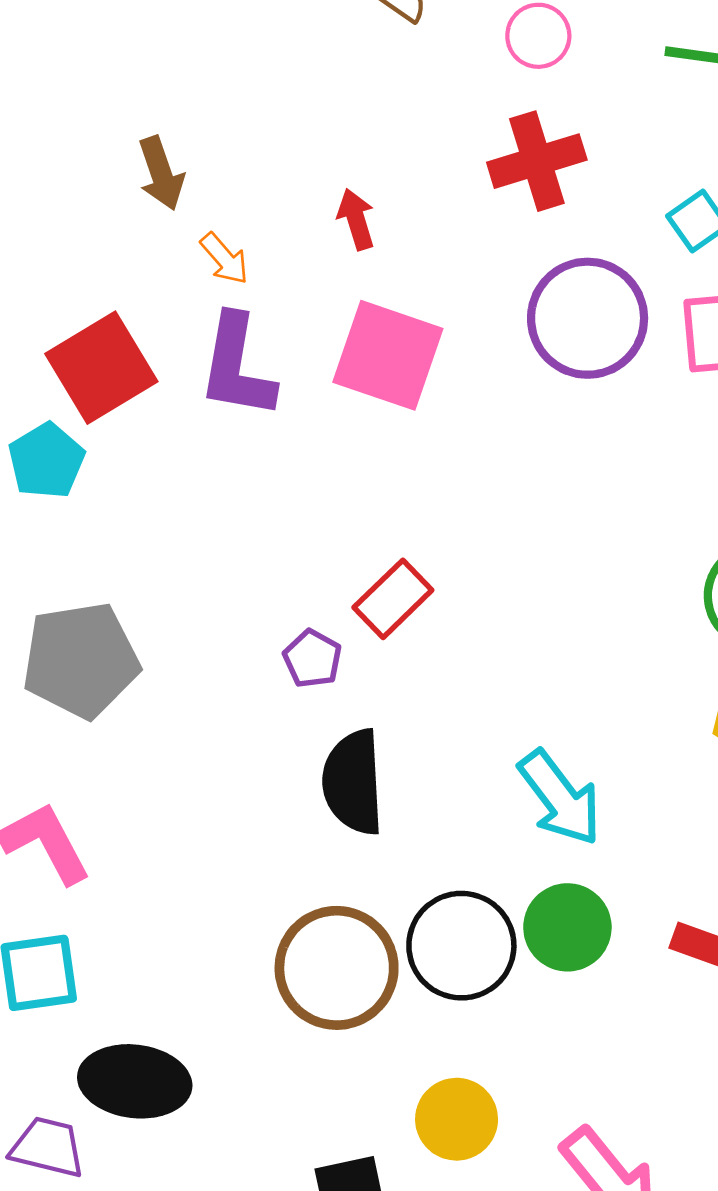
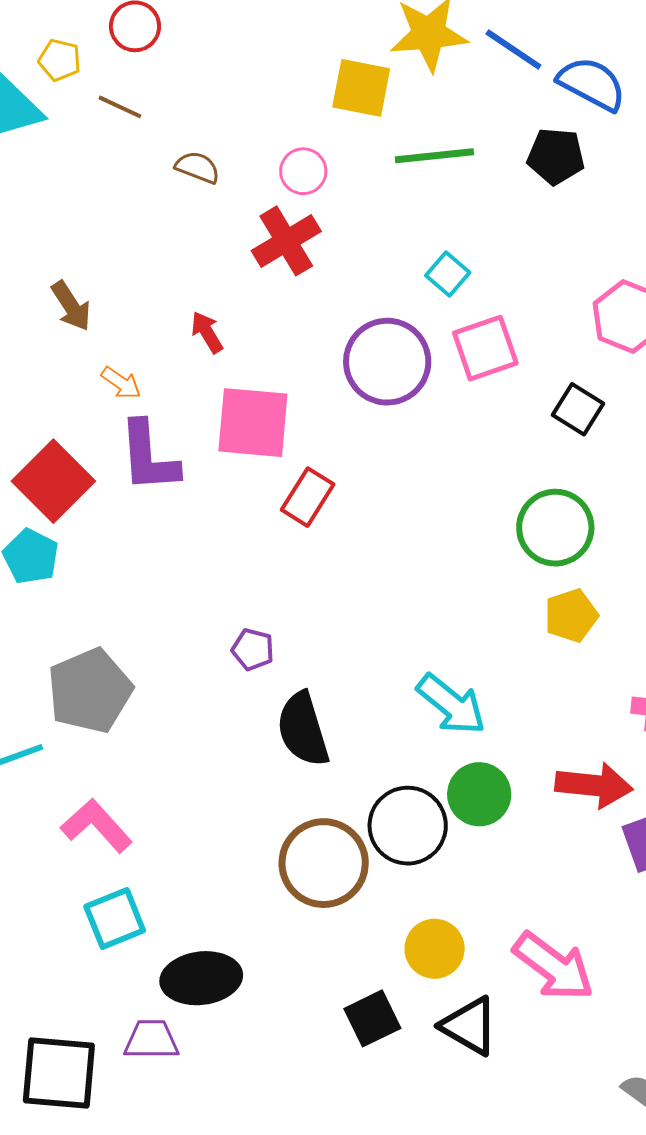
red cross: (537, 161) -> (286, 241), moved
brown arrow: (161, 173) -> (71, 306), moved
red rectangle: (393, 599) -> (308, 497), moved

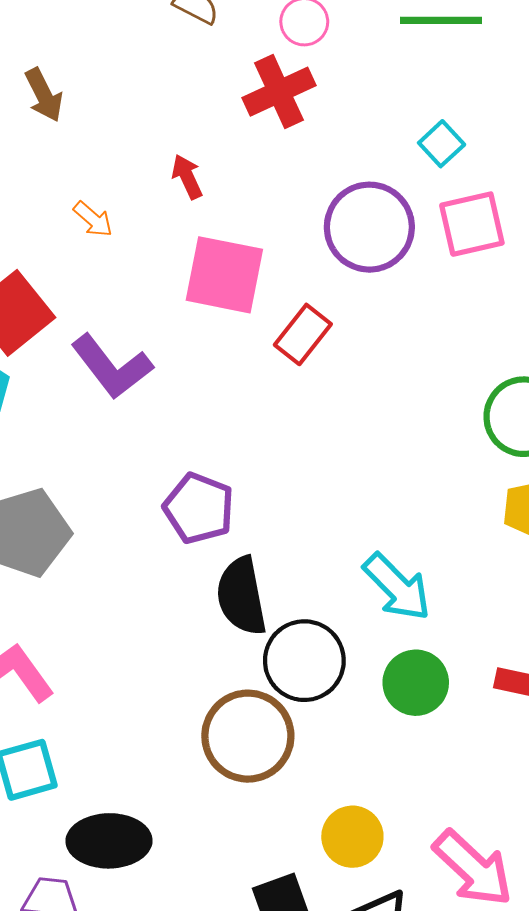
brown arrow: (71, 306) -> (44, 95), moved
purple L-shape: (149, 457) -> (112, 367), moved, turned -40
red rectangle: (308, 497) -> (303, 334), moved
purple pentagon: (253, 649) -> (199, 508), size x1.6
black circle: (408, 826) -> (304, 661), moved

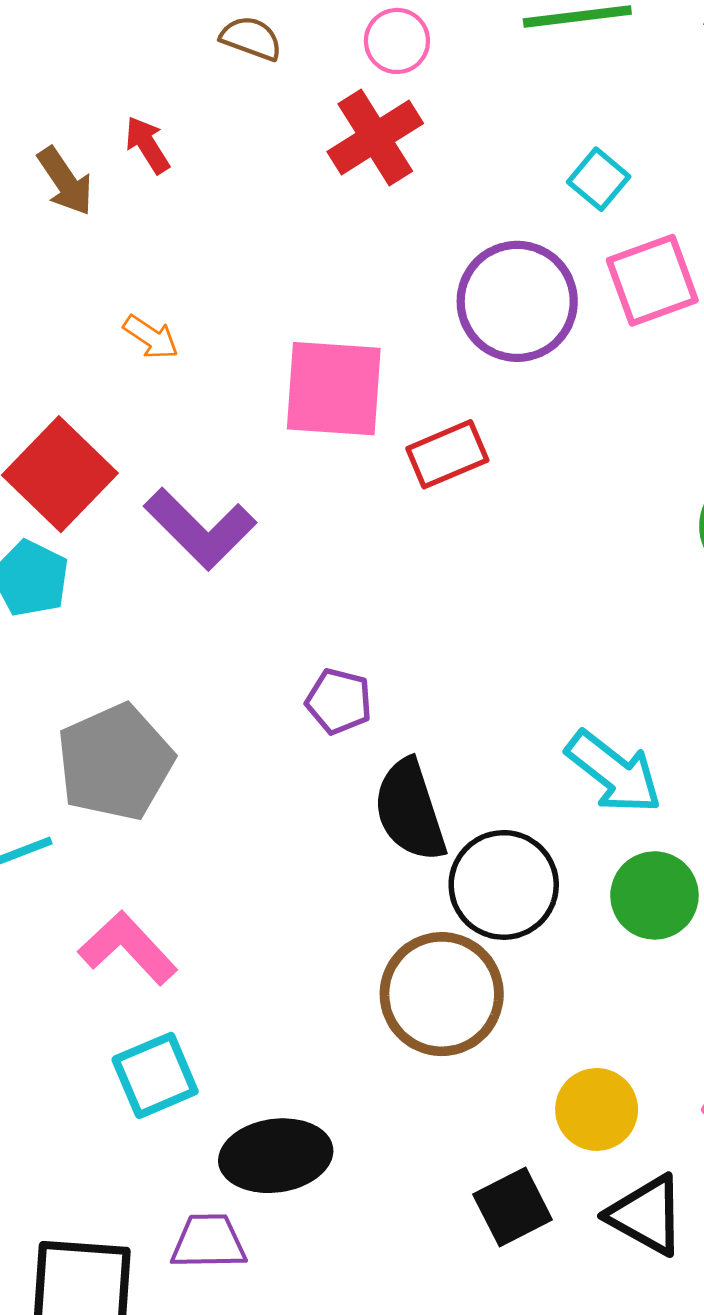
red arrow: (187, 177) -> (147, 145), moved
red rectangle: (303, 334) -> (447, 454), turned 36
purple pentagon: (199, 508) -> (339, 701), size x0.7

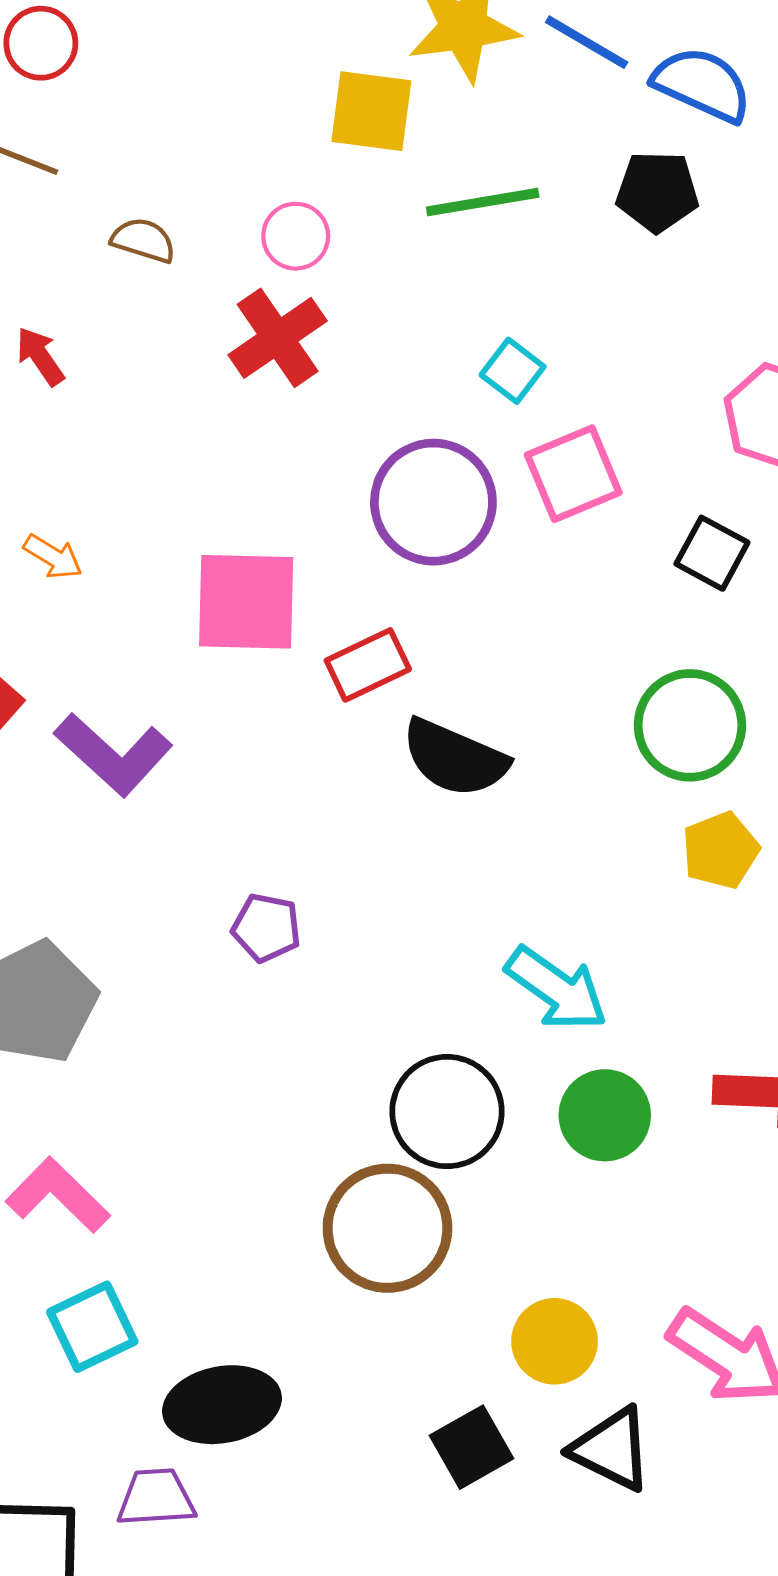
black semicircle: (410, 810) -> (455, 758), moved, turned -46

